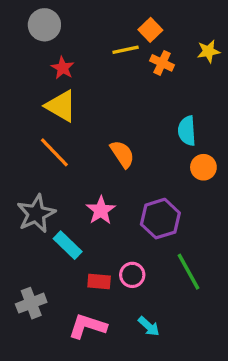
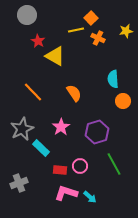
yellow triangle: (61, 106) -> (55, 56), moved
pink L-shape: (87, 326) -> (66, 193), moved

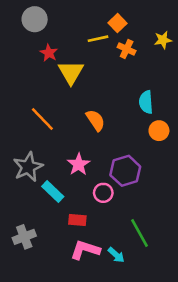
yellow triangle: (55, 56) -> (71, 72), turned 30
green line: (114, 164) -> (140, 233), moved
pink circle: (80, 166) -> (103, 193), moved

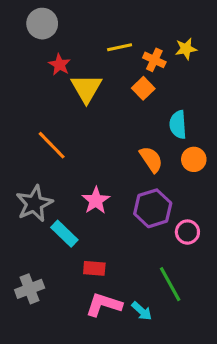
orange square: (118, 23) -> (143, 88), moved
yellow star: (163, 40) -> (186, 49), moved
orange semicircle: (95, 120) -> (151, 159), moved
pink circle: (103, 193) -> (187, 232), moved

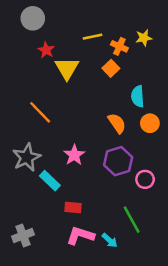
gray cross: (30, 289) -> (23, 236), moved

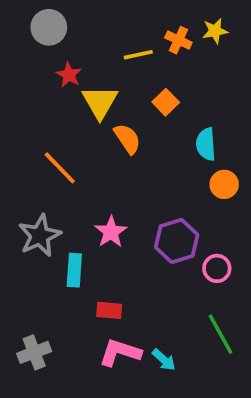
yellow star: (144, 38) -> (215, 31), moved
orange cross: (119, 46) -> (178, 40), moved
orange semicircle: (117, 123) -> (127, 139), moved
cyan rectangle: (50, 181) -> (74, 270), turned 50
green line: (132, 220) -> (220, 334), moved

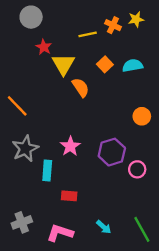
cyan semicircle: (206, 144) -> (133, 66), moved, turned 84
orange line: (60, 168) -> (17, 106), moved
green line: (220, 334) -> (142, 229), moved
pink L-shape: (120, 352) -> (60, 233), moved

